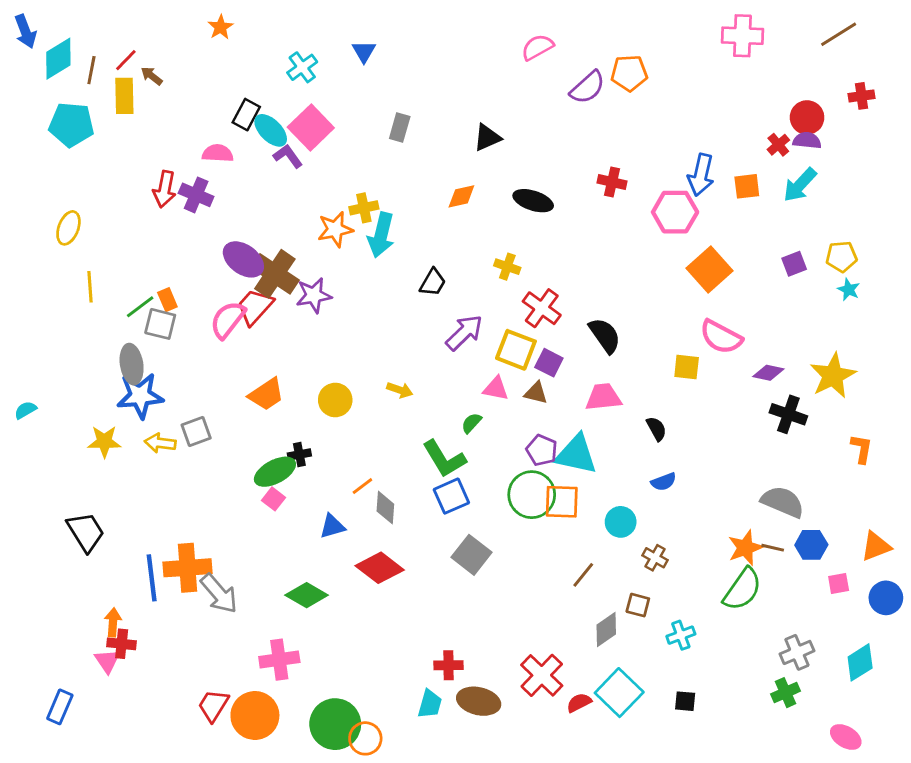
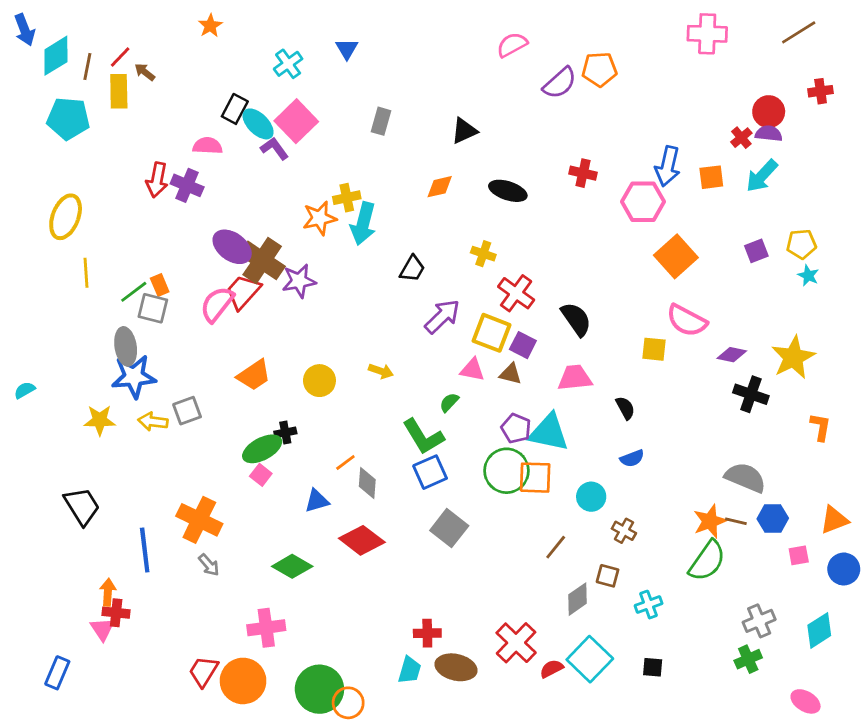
yellow ellipse: (68, 228) -> (66, 217), size x1.4
orange cross: (187, 568) -> (199, 520), moved, turned 30
gray arrow: (219, 594) -> (209, 565), size x0.6

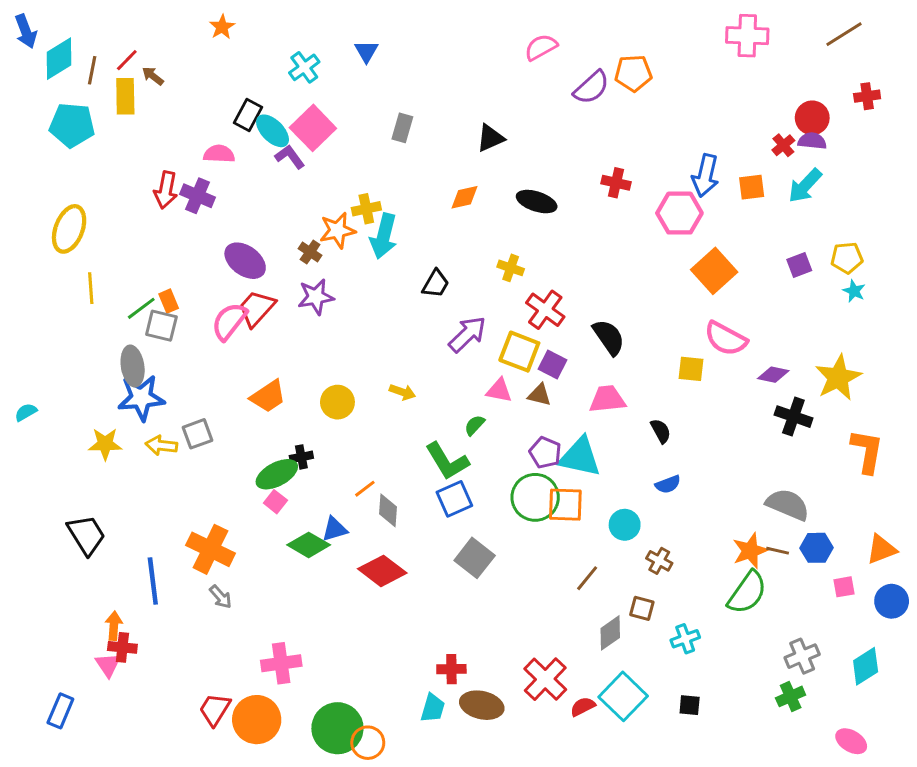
brown cross: (262, 260) -> (310, 252), moved, size x0.5
orange L-shape: (821, 427) -> (867, 451), size x1.5
green diamond: (292, 566) -> (309, 545), moved

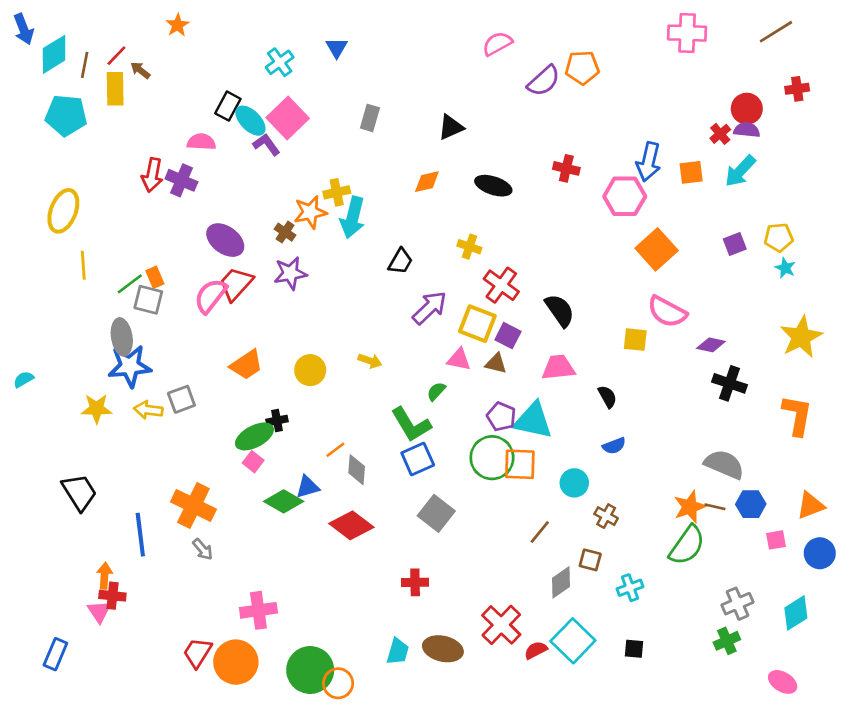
orange star: (222, 27) -> (177, 25), moved
yellow star: (838, 378) -> (801, 337), moved
red cross: (451, 669) -> (415, 582), moved

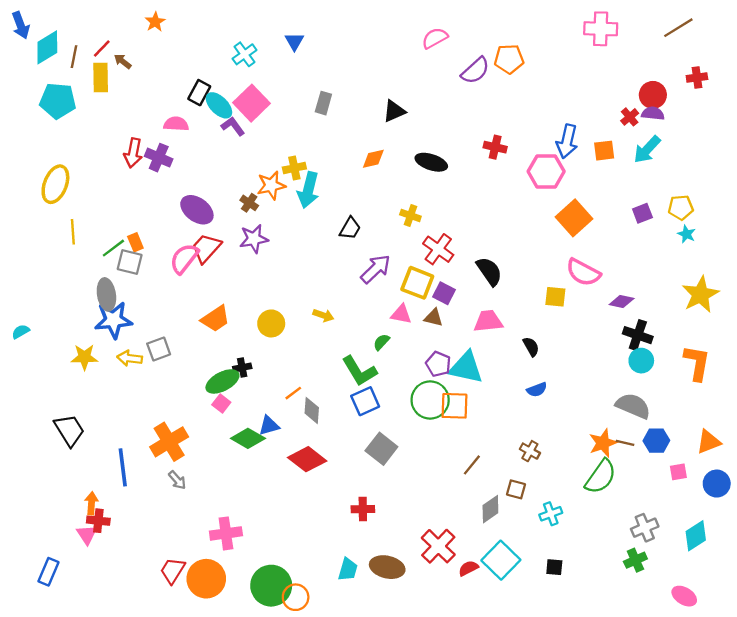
cyan circle: (574, 483) -> (641, 361), moved
orange cross: (193, 505) -> (169, 442), turned 33

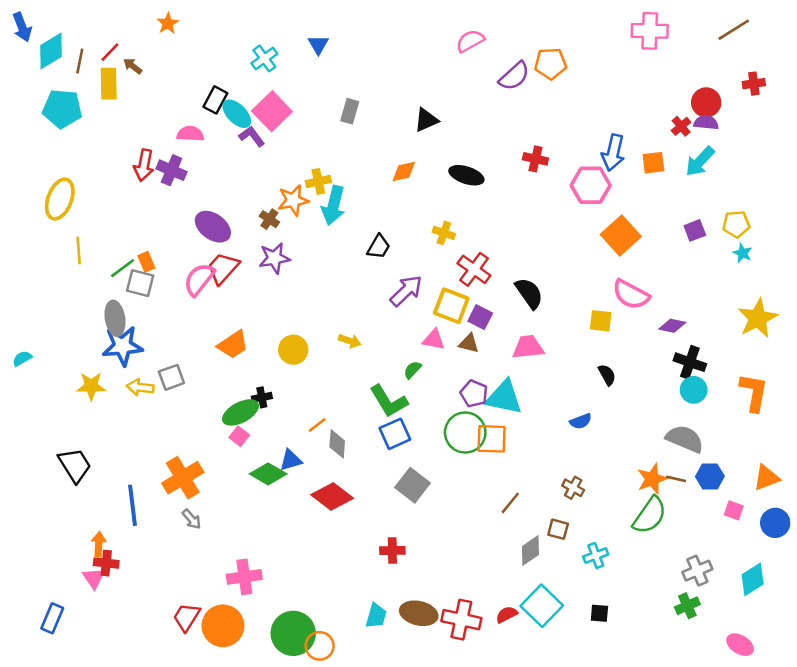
black semicircle: (531, 347) -> (607, 375), moved
pink square: (678, 472) -> (734, 510), turned 30
red cross: (438, 546) -> (461, 620), moved, turned -32

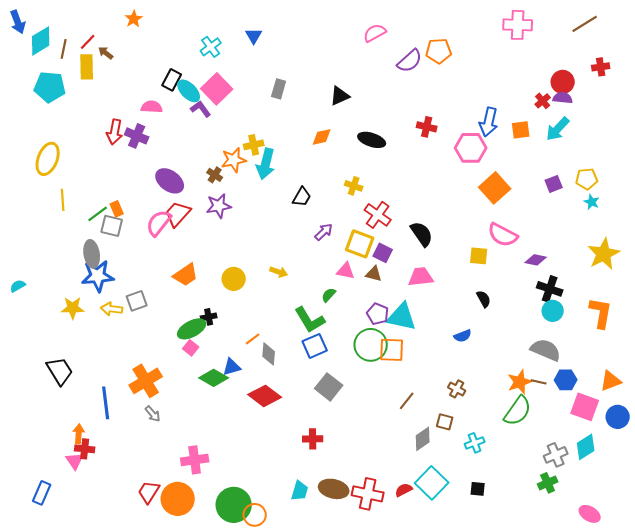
purple arrow: (406, 291) -> (324, 232), size x0.7
pink square: (734, 510) -> (585, 407), size x1.8
cyan diamond: (753, 579) -> (586, 447), moved

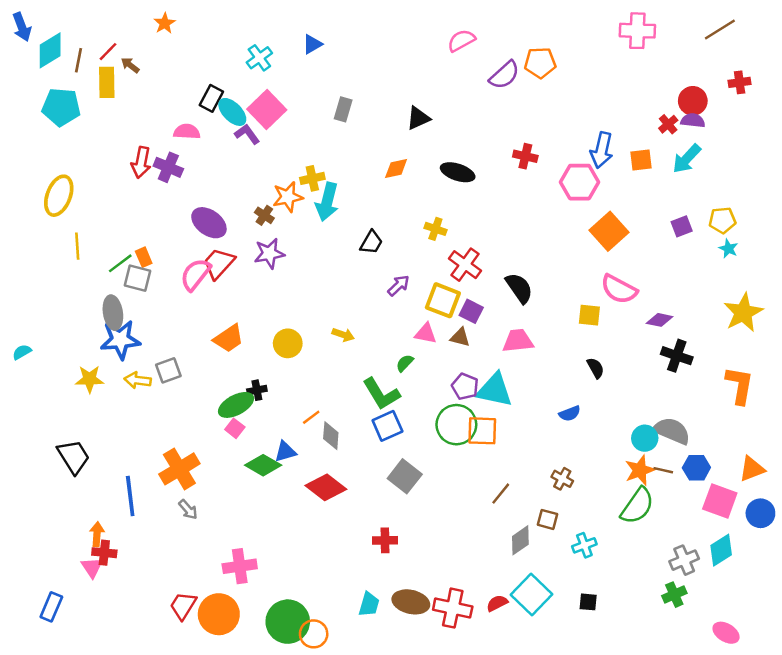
blue triangle: (254, 36) -> (312, 44), turned 30
cyan circle: (553, 311) -> (645, 438), moved

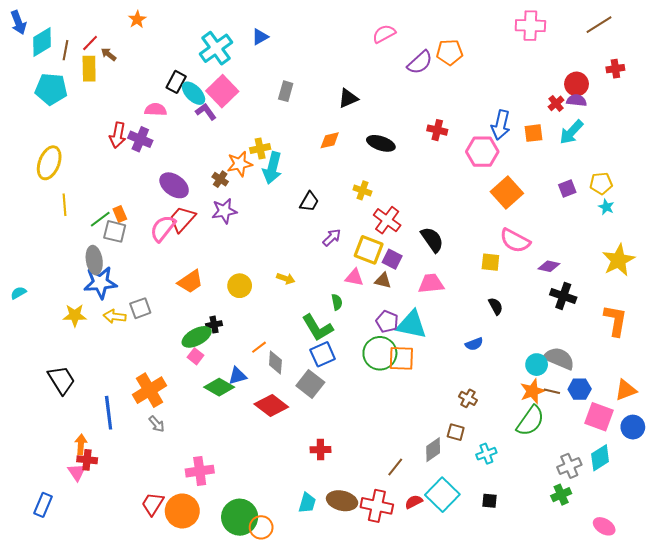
cyan cross: (259, 58) -> (216, 48), size x1.5
green semicircle: (405, 363) -> (337, 302), turned 126
gray square: (405, 476) -> (310, 384), moved
brown line: (501, 494) -> (395, 467), moved

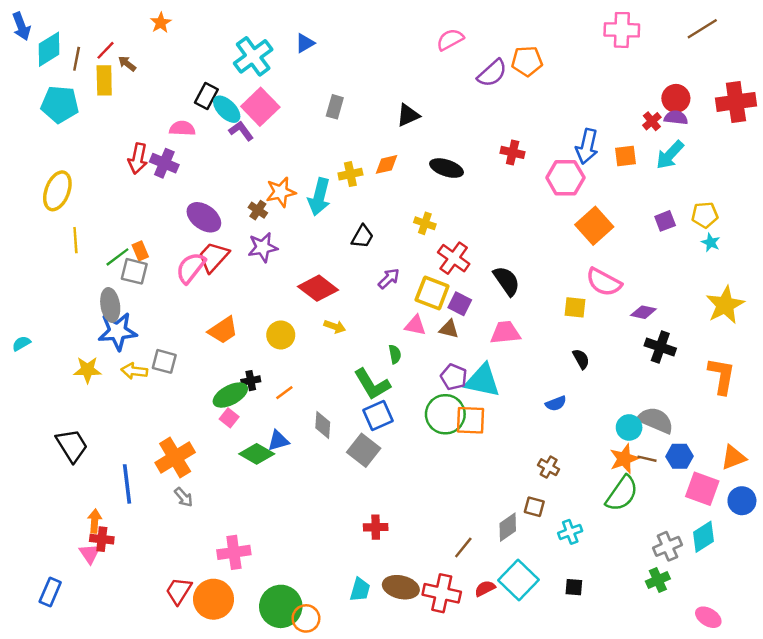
red cross: (615, 69) -> (736, 102), moved, size x1.8
yellow cross: (260, 148) -> (350, 174), moved
gray square: (140, 308) -> (164, 361), turned 35
orange line: (259, 347) -> (284, 393), moved
red diamond: (271, 406) -> (318, 288), moved

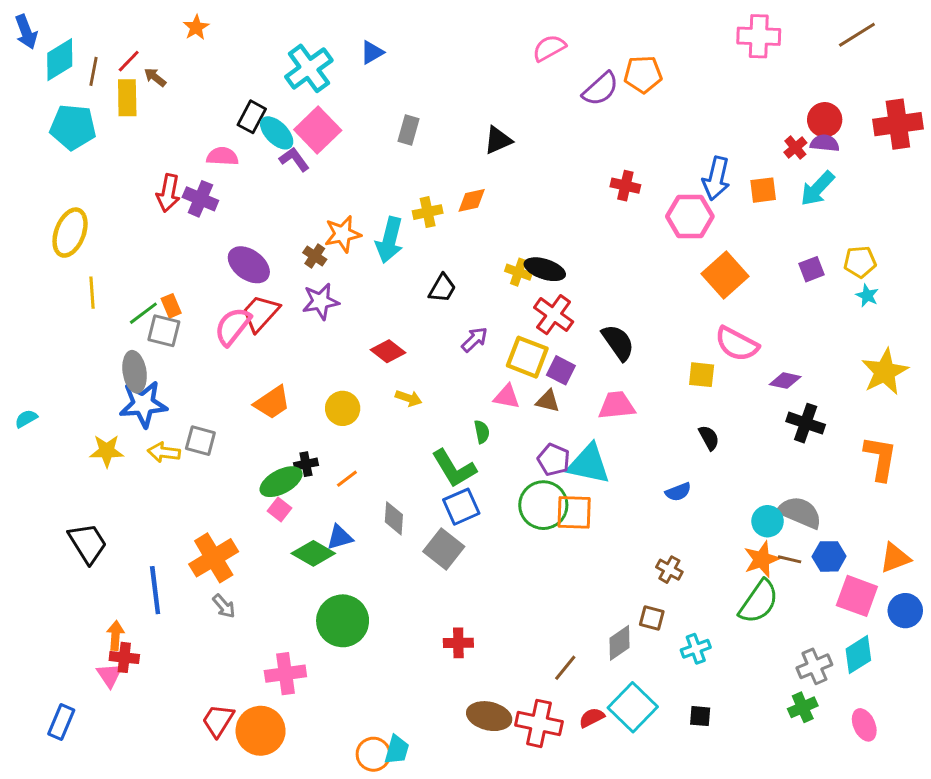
black ellipse: (446, 168) -> (545, 269), moved
red diamond: (318, 288) -> (388, 351), size x0.7
cyan trapezoid: (360, 590) -> (397, 750), moved
green circle: (281, 606) -> (343, 621), moved
pink ellipse: (708, 617) -> (864, 725), moved, turned 35

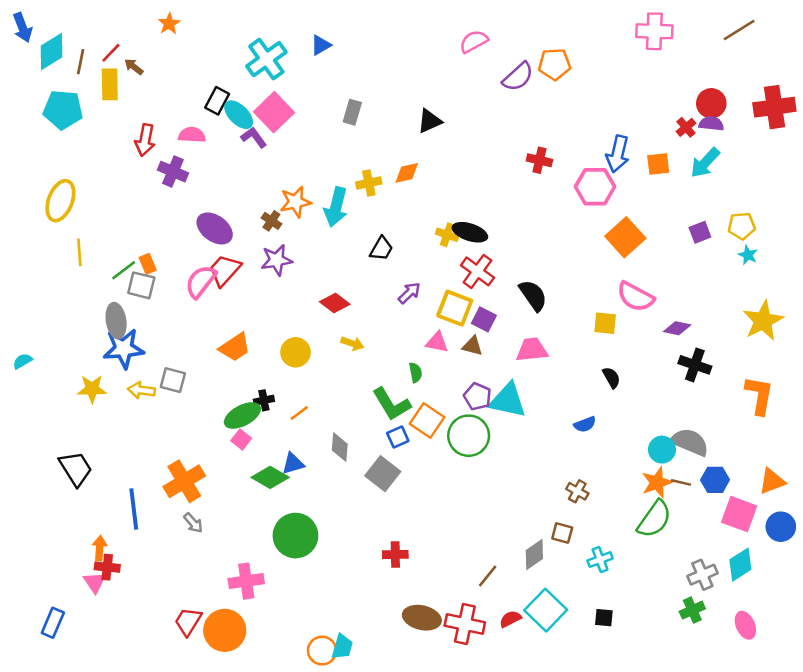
red arrow: (168, 193) -> (145, 140), moved
blue square: (461, 507) -> (398, 437), size x0.7
orange square: (574, 512) -> (427, 421), moved, turned 32

